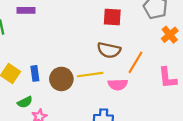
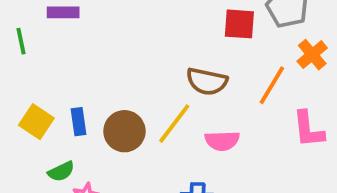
red square: (112, 17) -> (239, 24), moved
orange line: (135, 62) -> (272, 85), moved
yellow line: (90, 75) -> (174, 124), turned -45

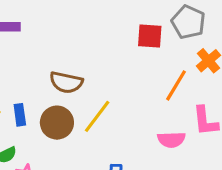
brown semicircle: (207, 81) -> (66, 82), moved
pink semicircle: (222, 141) -> (171, 140), moved

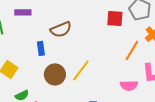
brown semicircle: (66, 82) -> (61, 29), moved, turned -35
blue rectangle: (20, 115) -> (41, 48), moved

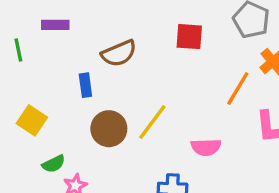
red square: (115, 18) -> (189, 37), moved
pink semicircle: (129, 85) -> (206, 147), moved

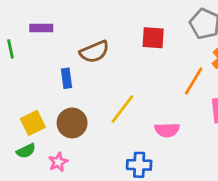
yellow square: (32, 120) -> (33, 123), moved, turned 30
brown circle: (109, 129) -> (72, 123), moved
green semicircle: (54, 164) -> (26, 151), moved

